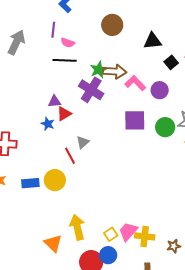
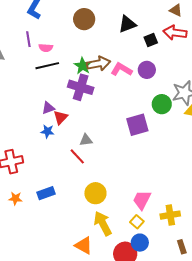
black square: (171, 62) -> (151, 40), turned 32
purple square: (135, 120) -> (137, 125), moved
gray triangle: (83, 142) -> (86, 140), turned 48
yellow circle: (55, 180) -> (95, 193), moved
pink trapezoid: (128, 231) -> (142, 200), moved

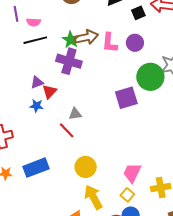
pink L-shape: (122, 69) -> (110, 43), turned -115
green circle: (162, 104) -> (150, 77), size x1.4
blue rectangle: (46, 193) -> (36, 168), size x1.4

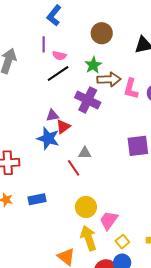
black line: (35, 40) -> (58, 74), turned -30
green star: (71, 40) -> (93, 65), moved
blue star: (36, 106) -> (48, 138), size x1.6
blue rectangle: (36, 168) -> (37, 199), size x0.7
pink trapezoid: (132, 173) -> (109, 220), moved

